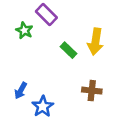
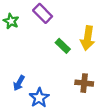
green star: (24, 30) -> (11, 21), moved

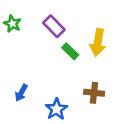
purple rectangle: (43, 13) -> (54, 26), moved
blue star: (39, 98) -> (56, 109), moved

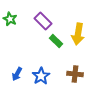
blue star: (56, 109) -> (41, 76), moved

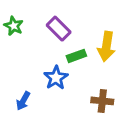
green rectangle: (56, 41) -> (76, 56), turned -64
blue star: (41, 76) -> (56, 78), moved

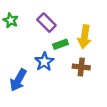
blue arrow: (23, 101) -> (18, 80), size x1.5
brown cross: (102, 101) -> (81, 67), moved

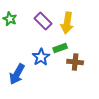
yellow arrow: (84, 37) -> (67, 23), moved
green rectangle: (61, 44) -> (60, 48), moved

